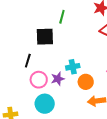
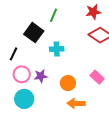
black square: (45, 37) -> (34, 33), turned 30
cyan cross: (73, 67) -> (57, 49), moved

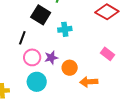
orange circle: (68, 83) -> (70, 68), moved

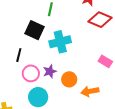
cyan cross: (65, 29) -> (60, 42), size x1.5

